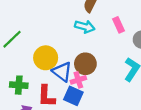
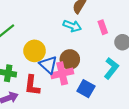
pink cross: (78, 80) -> (62, 73), size x1.5
blue square: (73, 96) -> (86, 89), moved

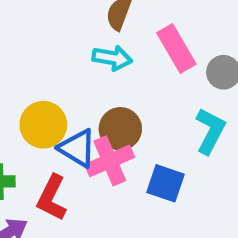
pink rectangle: (103, 27) -> (176, 49), size x1.5
red L-shape: (32, 85) -> (52, 198), turned 30

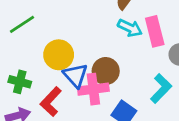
cyan arrow: (112, 58) -> (130, 28), moved

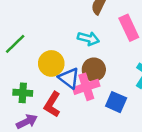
cyan arrow: (130, 28) -> (88, 38), moved

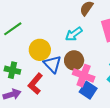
cyan arrow: (88, 38) -> (74, 34), turned 120
pink cross: (86, 87) -> (84, 76), moved, turned 30

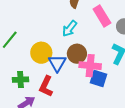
blue triangle: (52, 64) -> (57, 63), turned 30

